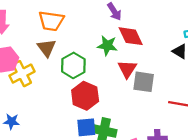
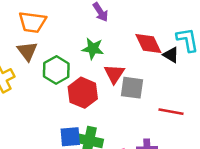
red diamond: (131, 36) -> (148, 44), moved
red hexagon: (85, 96) -> (83, 93), moved

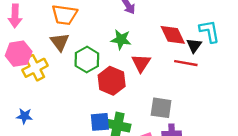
black triangle: (171, 55) -> (194, 45), turned 35
gray square: (132, 88) -> (161, 108), moved
red line: (171, 112) -> (186, 63), moved

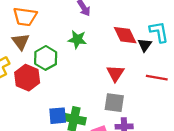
red triangle: (141, 63) -> (115, 73), moved
red line: (186, 63) -> (157, 78), moved
red hexagon: (112, 81) -> (27, 78), moved

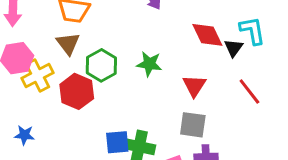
green star: (77, 39) -> (149, 64), moved
red line: (157, 78) -> (249, 91), turned 42

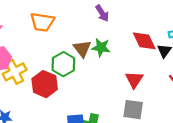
brown triangle: (68, 44) -> (82, 49), moved
green star: (149, 64) -> (101, 48), moved

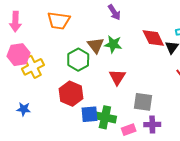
red triangle: (134, 80) -> (117, 77), moved
red hexagon: (45, 84) -> (71, 94), moved

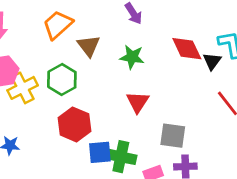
orange trapezoid: (59, 21) -> (58, 25), turned 130
brown triangle: (96, 45) -> (89, 46), moved
green hexagon: (78, 60) -> (62, 79), moved

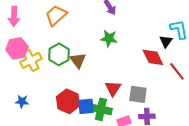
brown triangle: (89, 46) -> (78, 60), moved
red diamond: (187, 49) -> (153, 57), moved
red triangle: (138, 102) -> (113, 88), moved
red hexagon: (75, 124) -> (68, 101), moved

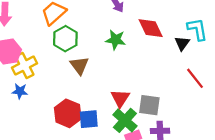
green hexagon: (59, 54) -> (65, 39), moved
red diamond: (153, 57) -> (151, 28), moved
blue star: (22, 101) -> (20, 91), moved
green cross: (101, 109) -> (125, 120), moved, turned 30

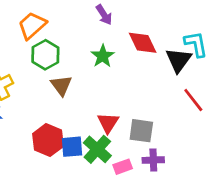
green star: (116, 40) -> (103, 56), turned 30
black triangle: (182, 43) -> (179, 60), size x1.5
green cross: (125, 120) -> (97, 149), moved

